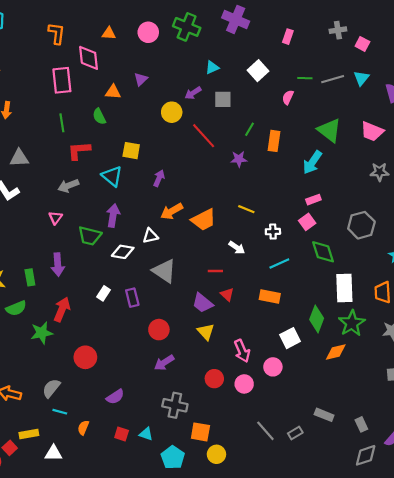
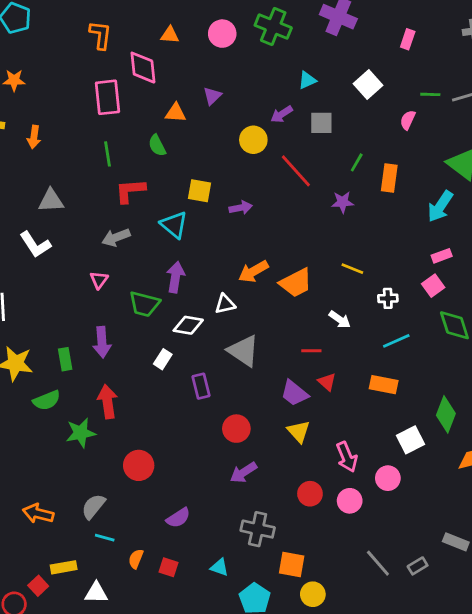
purple arrow: (159, 178) -> (241, 208), moved, turned 56
white rectangle: (103, 293) -> (163, 359), moved
red arrow: (62, 309) -> (108, 402), turned -30
red square: (122, 434) -> (168, 567), moved

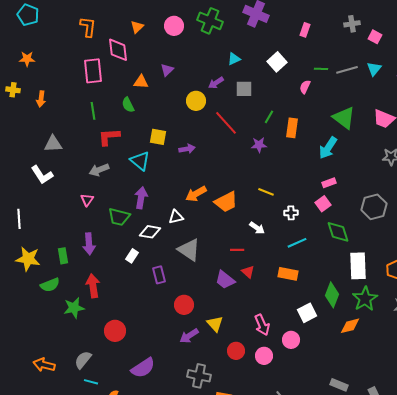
orange triangle: (170, 35) -> (137, 27), turned -48
yellow triangle: (299, 431) -> (215, 324), moved
purple semicircle: (178, 518) -> (143, 368), size x1.4

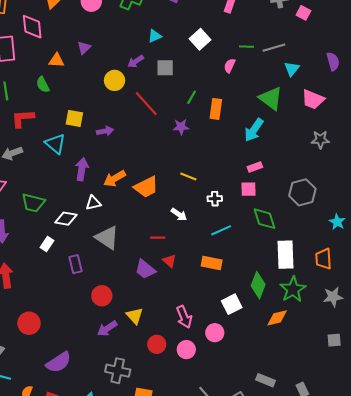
cyan triangle: (374, 69) -> (292, 69), moved
purple arrow: (141, 198) -> (82, 169), moved
pink square: (323, 204) -> (249, 189), turned 35

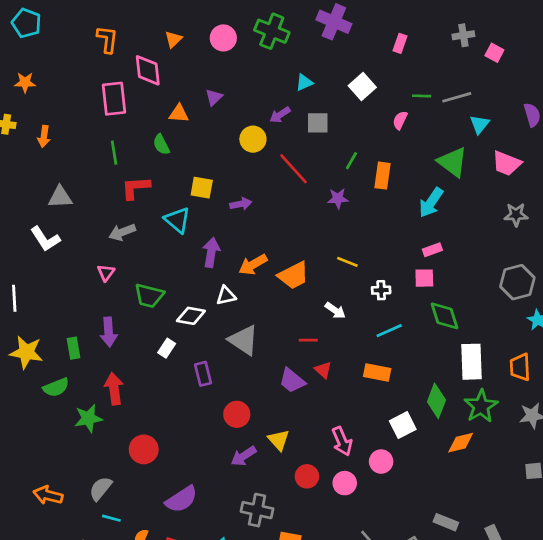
gray hexagon: (302, 192) -> (517, 282), moved

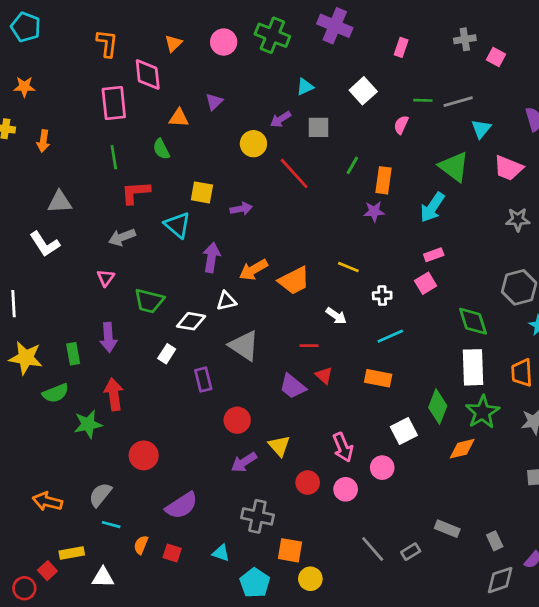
purple star: (338, 198) -> (374, 211), moved
pink square: (424, 278) -> (426, 283), turned -30
green diamond: (445, 316) -> (473, 321), moved

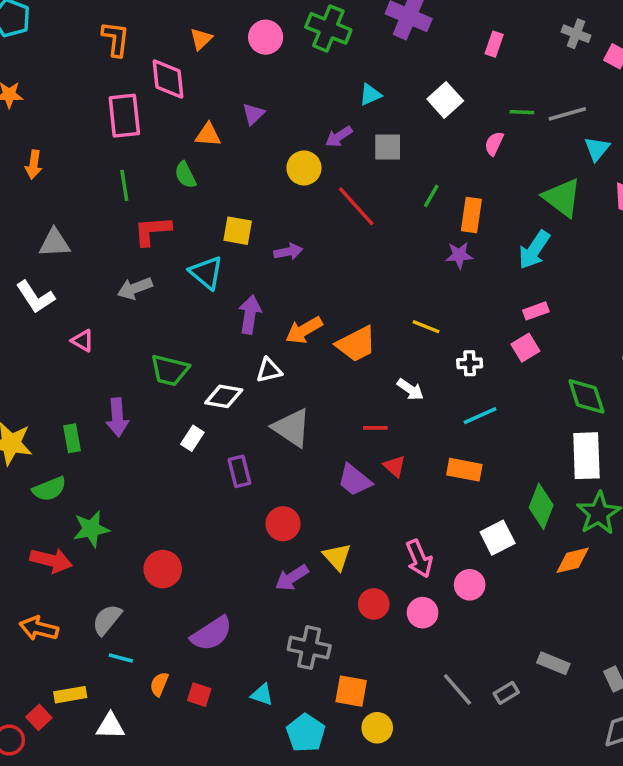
gray cross: (465, 39) -> (576, 34), turned 30
pink triangle: (106, 278) -> (82, 341), moved, turned -36
red arrow: (114, 394) -> (51, 560), moved, turned 112

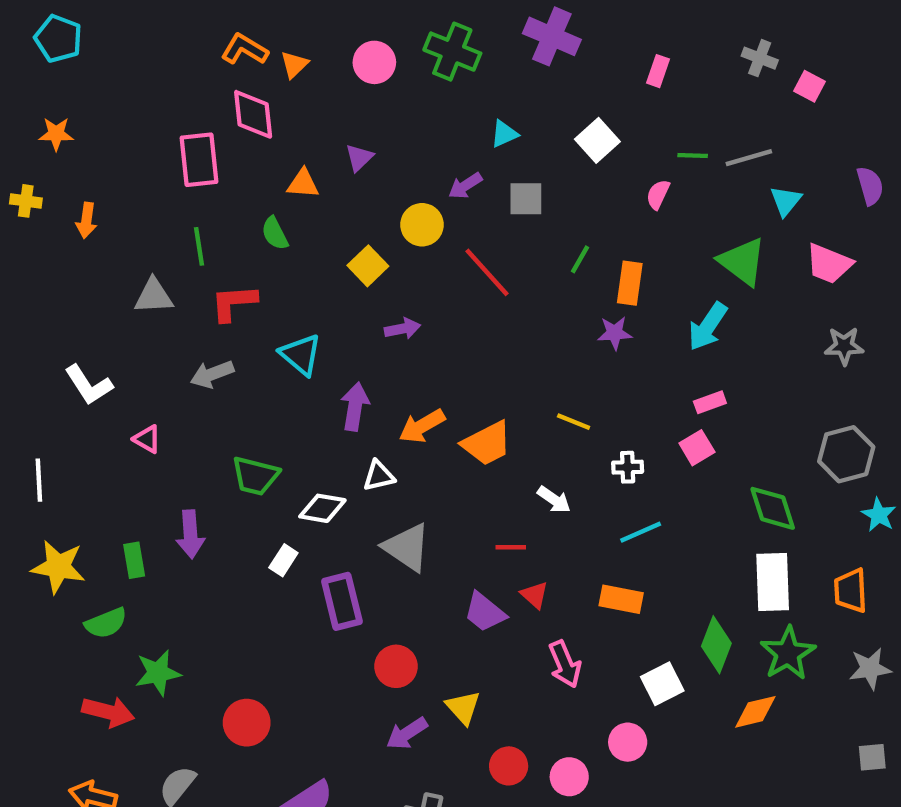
orange L-shape: (116, 39) -> (244, 49), moved, turned -66
yellow square: (238, 231) -> (368, 266), moved, turned 36
gray triangle: (55, 243) -> (154, 296), moved
purple rectangle: (239, 471) -> (342, 601), size x1.4
pink arrow: (419, 559) -> (565, 664), moved

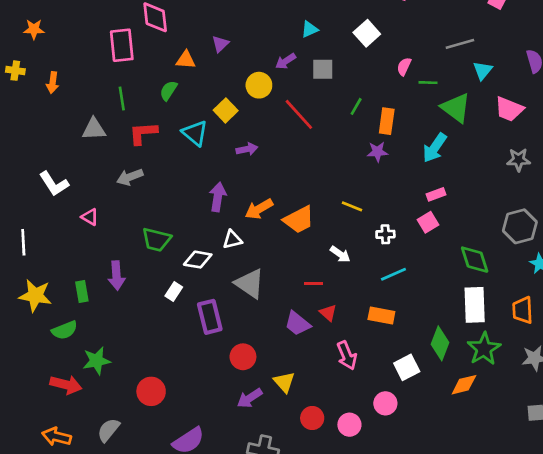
green line: (693, 155) -> (428, 83), moved
green semicircle: (275, 233) -> (168, 91), turned 60
cyan triangle: (301, 355) -> (195, 133), moved

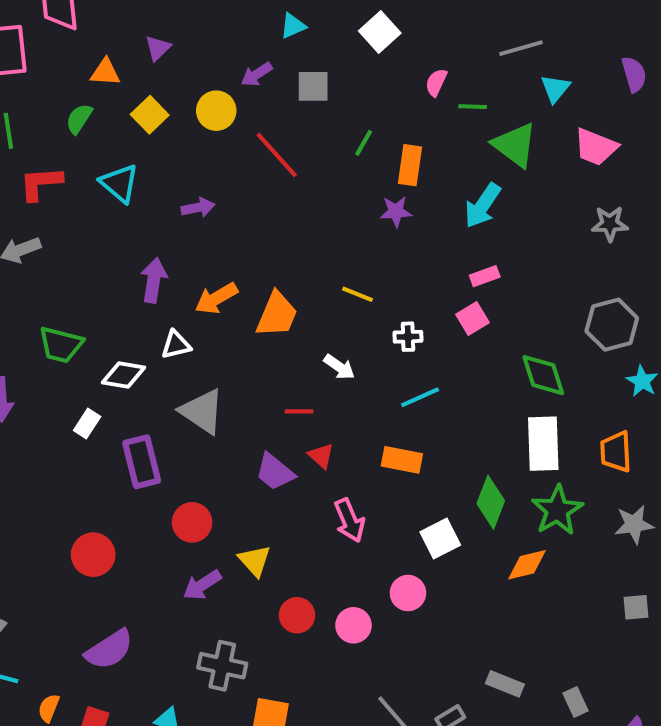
yellow square: (226, 110) -> (150, 115), moved
orange trapezoid: (299, 220) -> (277, 315), turned -40
red circle: (151, 391) -> (93, 555), moved

